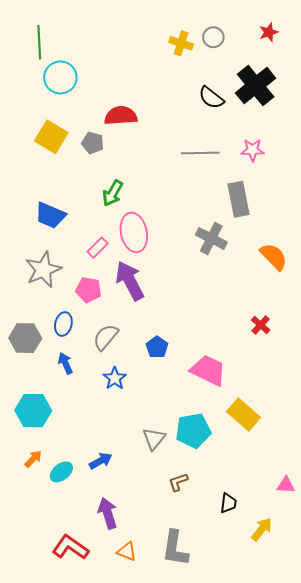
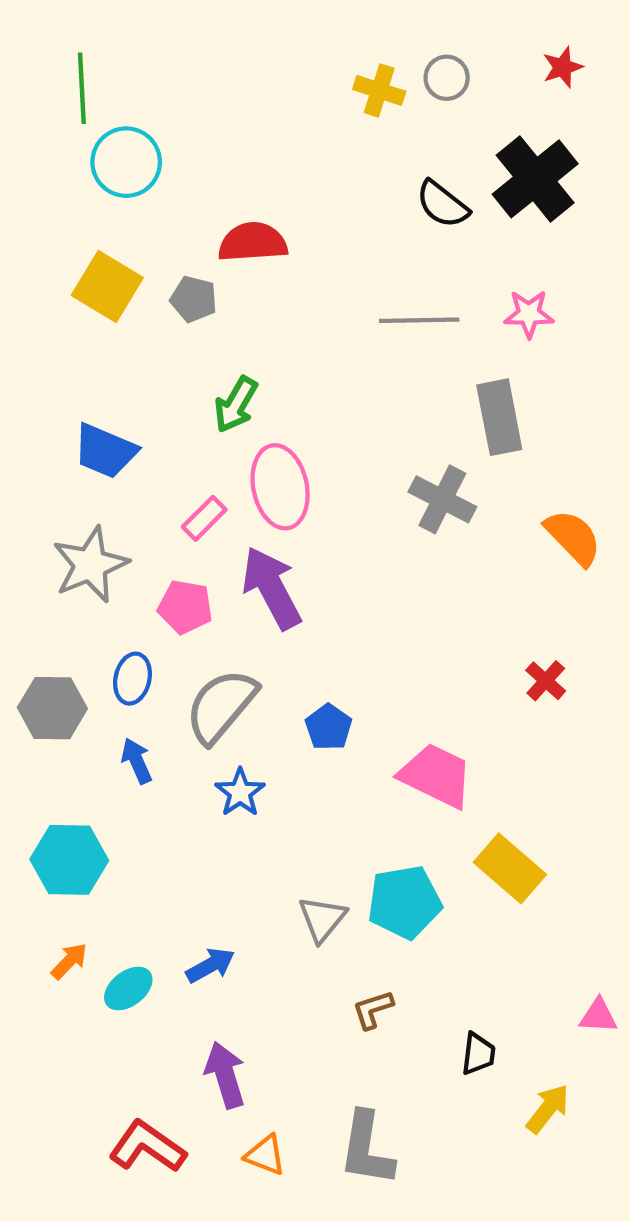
gray semicircle: (106, 337) -> (221, 706), size x1.4

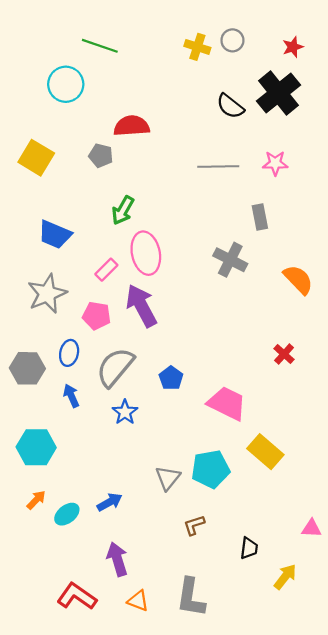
red star: (563, 67) -> (293, 47), moved
green line: (82, 88) -> (100, 46), moved, turned -68
yellow square: (107, 286) -> (36, 158), moved
gray rectangle: (499, 417) -> (260, 217), size x0.7

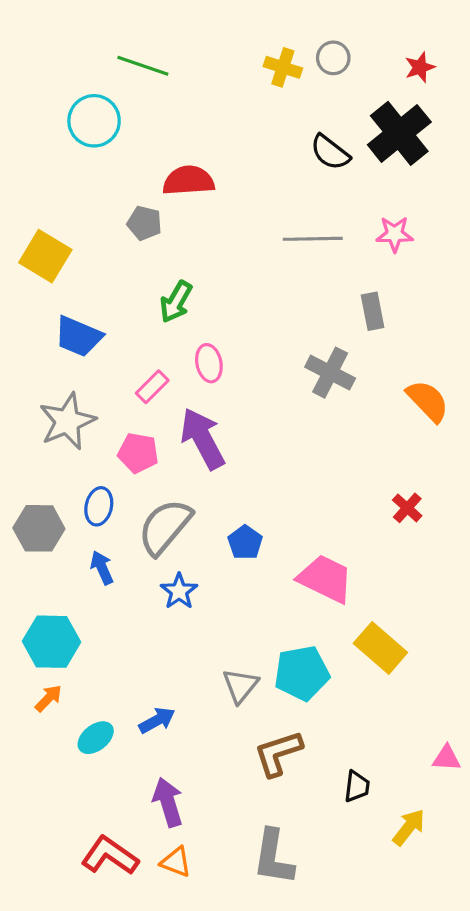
yellow square: (36, 158) -> (45, 256), moved
pink ellipse: (146, 253) -> (209, 363), size x0.6
orange arrow: (36, 500) -> (48, 698), moved
brown L-shape: (194, 525) -> (278, 753), size x1.6
orange triangle: (138, 601) -> (176, 862), moved

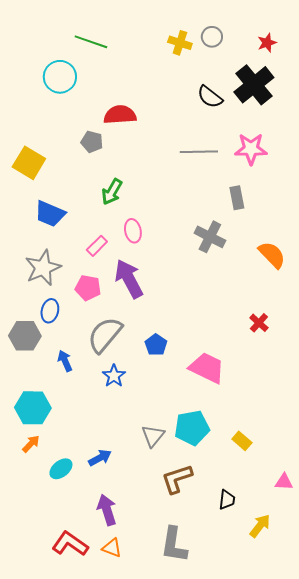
pink star: (395, 234) -> (251, 149), size x1.4
blue ellipse: (99, 506) -> (50, 311), moved
yellow rectangle: (380, 648) -> (242, 441), moved, size x0.6

